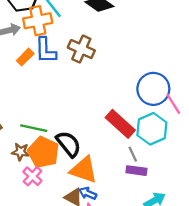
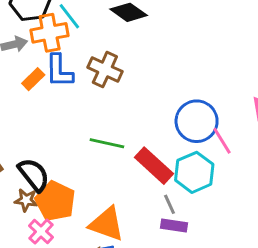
green line: (34, 128) -> (107, 143), moved
black semicircle: (69, 144) -> (34, 175), moved

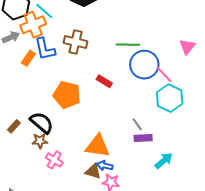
green line: (107, 143) -> (128, 45), moved
red rectangle: (154, 166) -> (104, 81), moved, size x0.6
cyan hexagon: (194, 172) -> (170, 98), moved
orange pentagon: (55, 201) -> (67, 95), moved

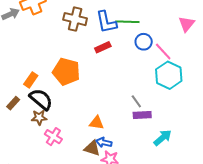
blue L-shape: (45, 49) -> (106, 22), moved
orange rectangle: (28, 58) -> (31, 80), moved
blue circle: (144, 65) -> (144, 42), size x0.6
red rectangle: (104, 81) -> (103, 47), moved, turned -56
orange triangle: (97, 146) -> (97, 123), size x0.6

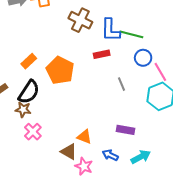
orange rectangle: (31, 80) -> (29, 61), moved
black semicircle: (41, 99) -> (29, 92), turned 70
gray line: (136, 101) -> (121, 84), moved
orange triangle: (97, 123) -> (84, 137), moved
blue arrow: (104, 142) -> (110, 155), moved

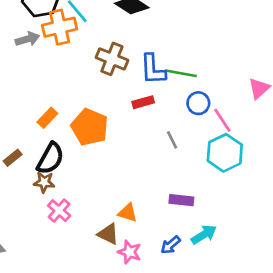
blue arrow: (110, 155) -> (171, 245), moved, turned -63

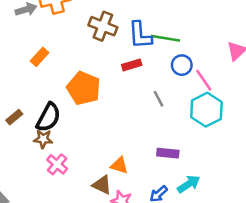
orange rectangle: (47, 118) -> (40, 57), moved

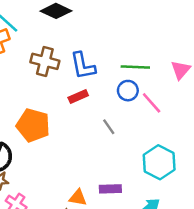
green line: (165, 38) -> (135, 67), moved
cyan hexagon: (206, 110) -> (159, 162), moved
purple rectangle: (168, 153) -> (110, 189), moved

